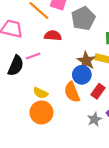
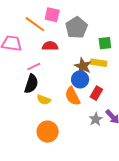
black semicircle: (16, 66) -> (31, 84), moved
orange circle: (41, 112) -> (48, 132), moved

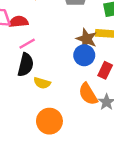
red semicircle: (50, 46) -> (19, 22), moved
orange semicircle: (73, 96) -> (88, 94), moved

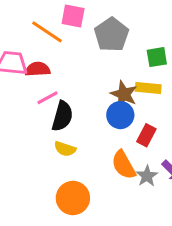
black semicircle: (26, 65) -> (62, 116), moved

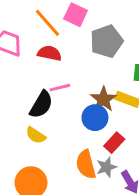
red semicircle: (38, 69) -> (50, 53), moved
pink line: (47, 98) -> (60, 88), moved
gray star: (147, 176) -> (106, 167), moved

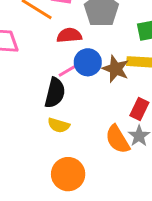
red semicircle: (50, 53) -> (69, 35), moved
blue circle: (95, 118) -> (88, 62), moved

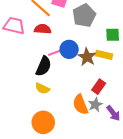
red semicircle: (69, 35) -> (43, 29), moved

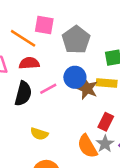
blue circle: (69, 49) -> (75, 77), moved
black semicircle: (44, 66) -> (23, 94), moved

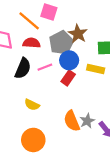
gray pentagon: (76, 40) -> (61, 43), moved
brown star: (87, 88) -> (78, 34), moved
red rectangle: (106, 122) -> (68, 78), moved

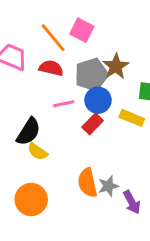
black semicircle: (23, 68) -> (29, 132), moved

